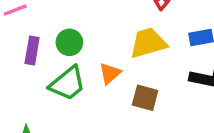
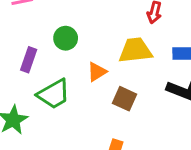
purple rectangle: (32, 51) -> (29, 60), moved
green trapezoid: (67, 83) -> (54, 94), moved

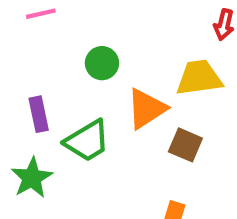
purple rectangle: (29, 60) -> (39, 114), moved, turned -30
orange triangle: (97, 72) -> (146, 109), size x1.5

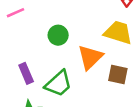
yellow trapezoid: (199, 78) -> (118, 33), turned 36

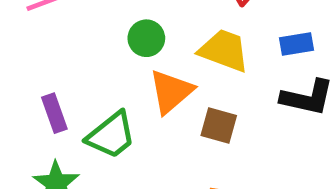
green circle: (58, 35) -> (146, 38), moved

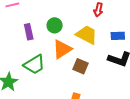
purple rectangle: (54, 113) -> (29, 32), moved

